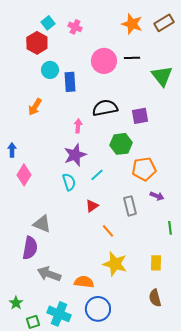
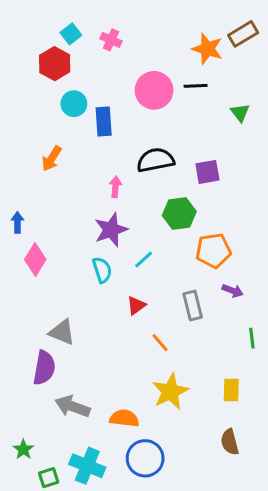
orange star: (132, 24) -> (207, 49), moved
green triangle: (162, 76) -> (240, 113), size x0.6
yellow star: (115, 264) -> (170, 392), turned 30

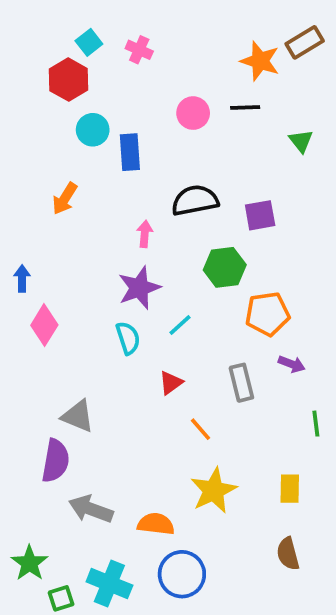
pink circle: (154, 90) -> (193, 113), size x0.7
green star: (23, 449) -> (29, 563), size x1.4

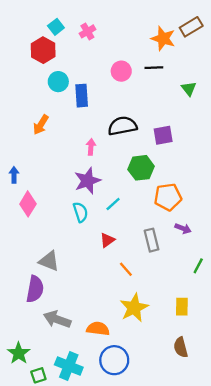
pink cross: (139, 50) -> (87, 31), turned 35
green line: (316, 424) -> (198, 266), turned 35

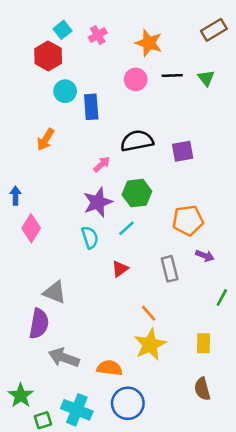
orange star: (163, 38) -> (149, 43), moved
green triangle: (189, 89) -> (206, 78), moved
pink arrow: (91, 147) -> (102, 164), turned 42
green hexagon: (141, 168) -> (137, 193), moved
orange line: (126, 269) -> (149, 313), moved

